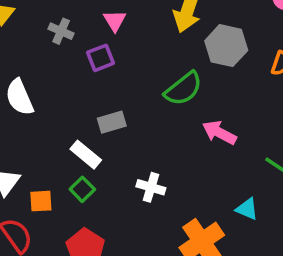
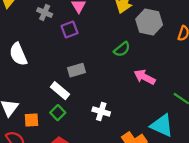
green semicircle: (183, 89) -> (122, 49), size x0.7
cyan triangle: (247, 209) -> (162, 125), size x1.6

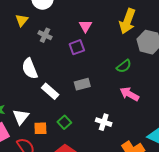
gray cross: (45, 13) -> (45, 35), moved
pink arrow: (145, 77) -> (129, 94), moved
white rectangle: (60, 91) -> (50, 91), moved

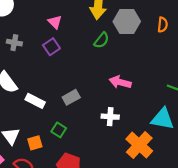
green semicircle: (124, 66) -> (101, 40), moved
gray rectangle: (82, 84) -> (71, 97), moved
white cross: (104, 122) -> (110, 117), moved

